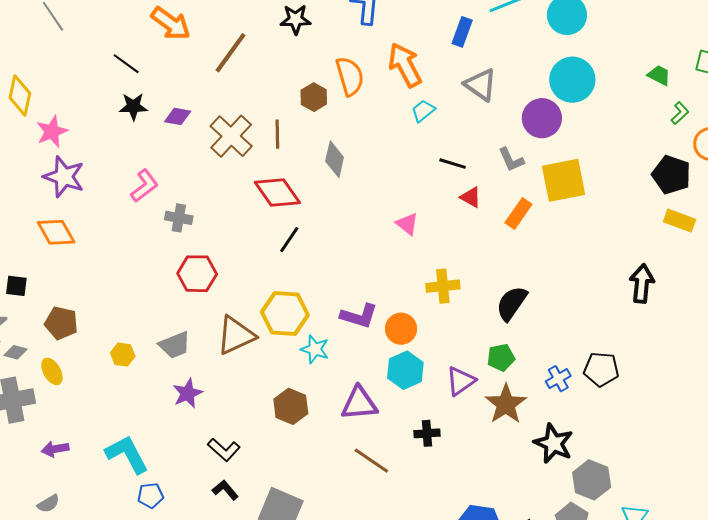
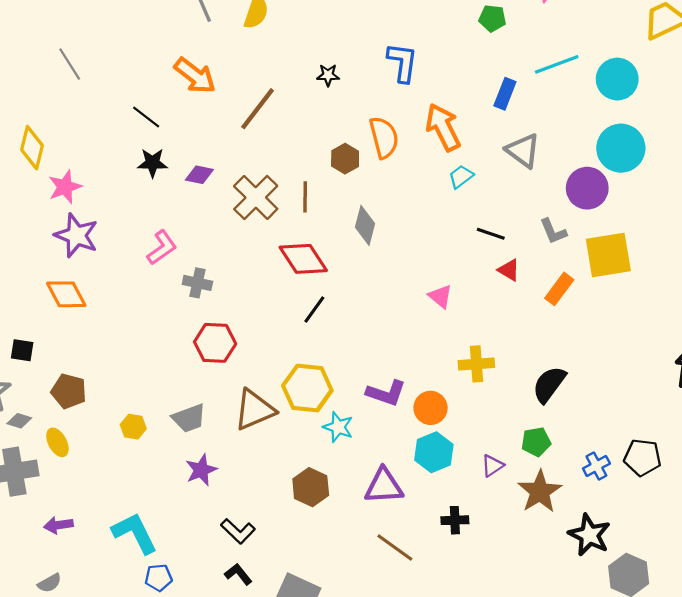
black star: (296, 19) -> (328, 75), size x0.7
purple triangle: (461, 381) -> (492, 466), size x0.7

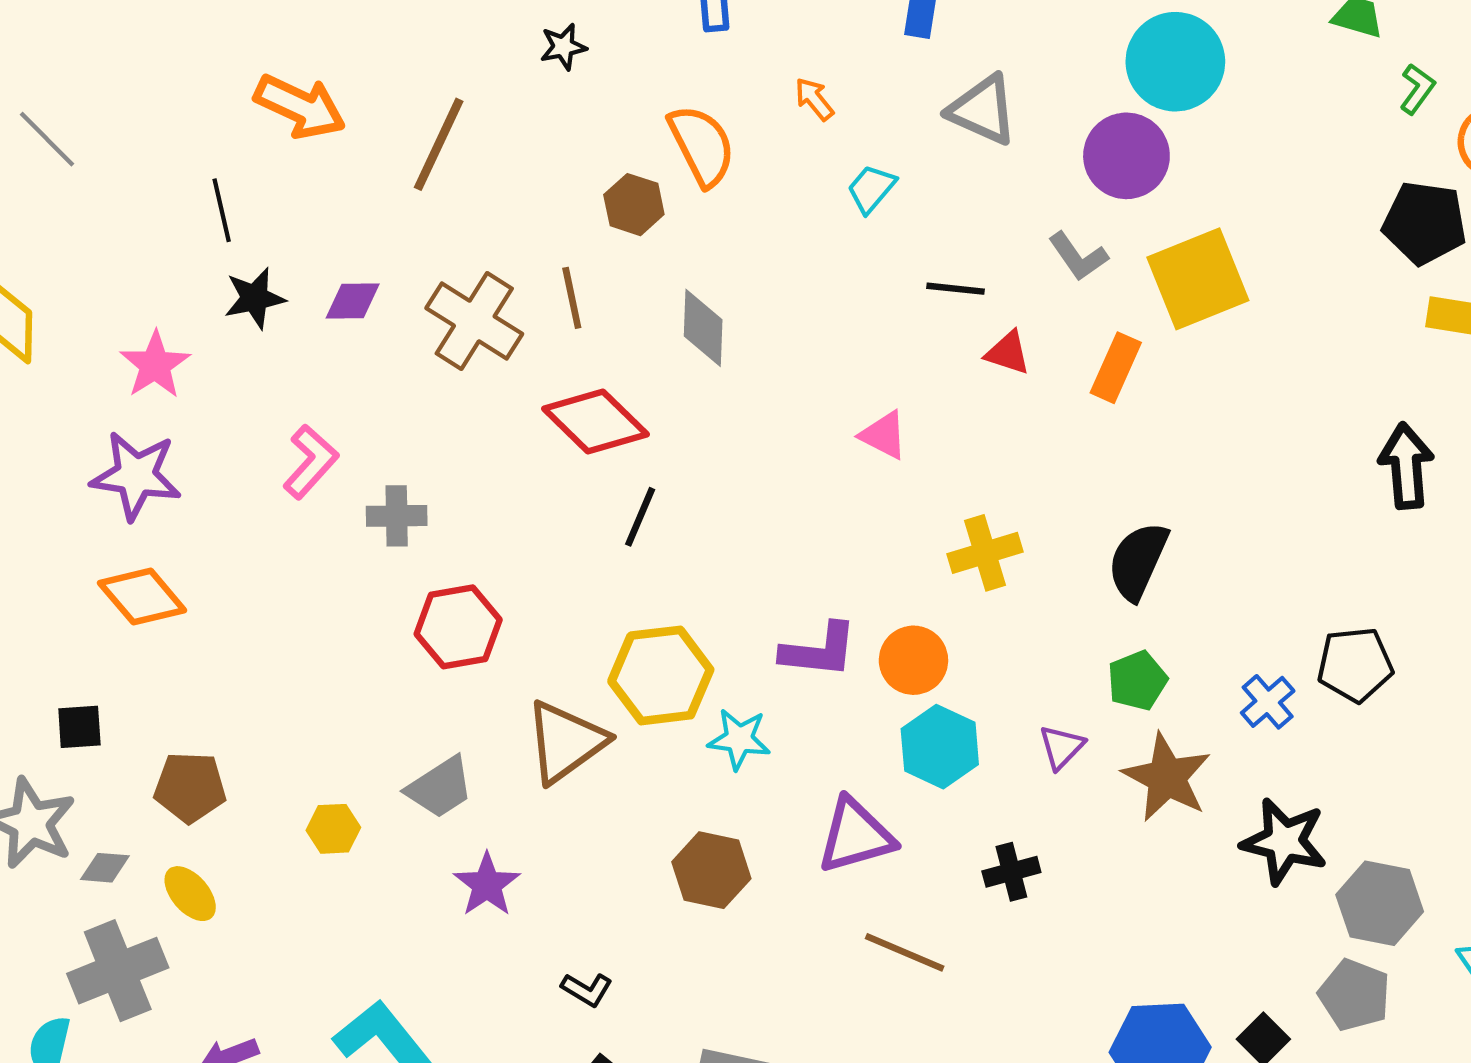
black line: (146, 117) -> (222, 210), turned 52
orange arrow: (443, 127) -> (814, 99), size x0.5
pink star: (65, 187) -> (155, 365), moved
black L-shape: (238, 531) -> (587, 990), size x0.7

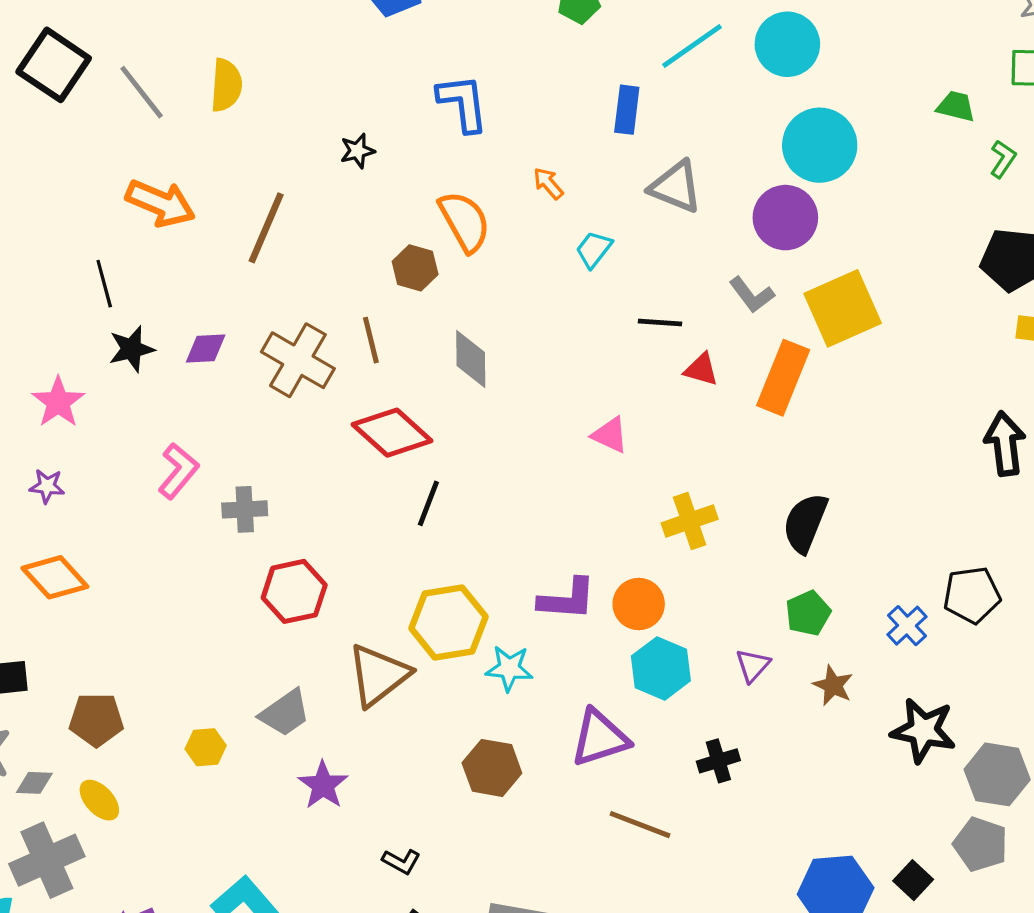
orange rectangle: (1116, 368) -> (783, 378), size x1.4
purple star: (136, 475) -> (47, 486), size x0.5
brown star: (1167, 777) -> (833, 685), size x0.6

